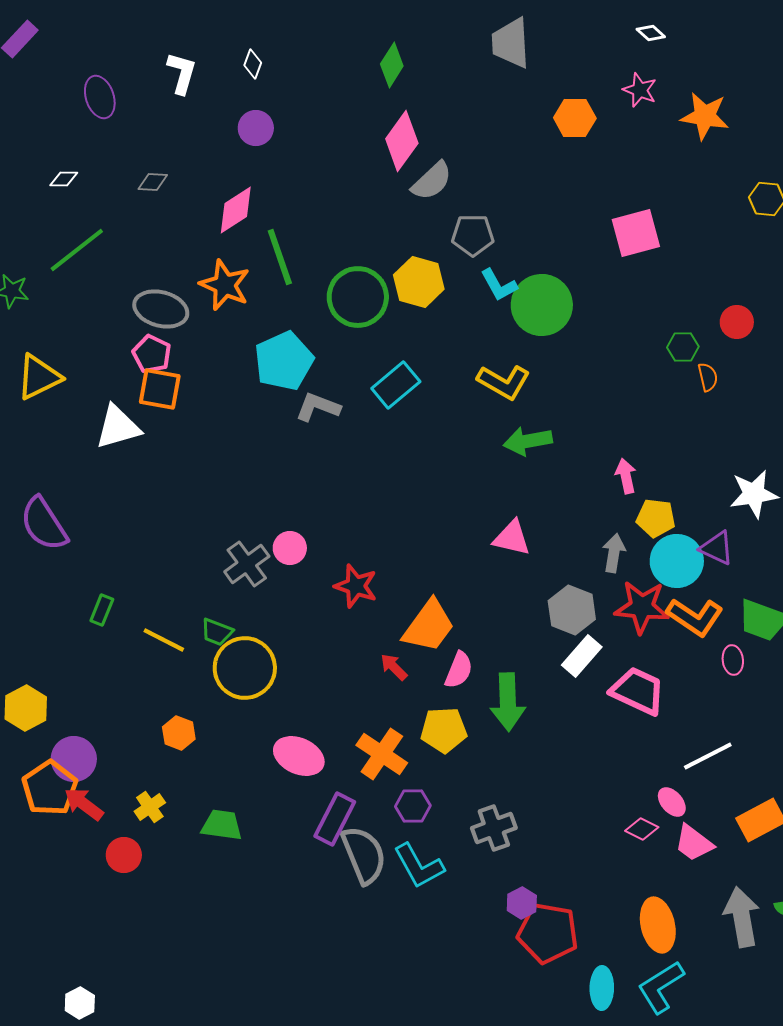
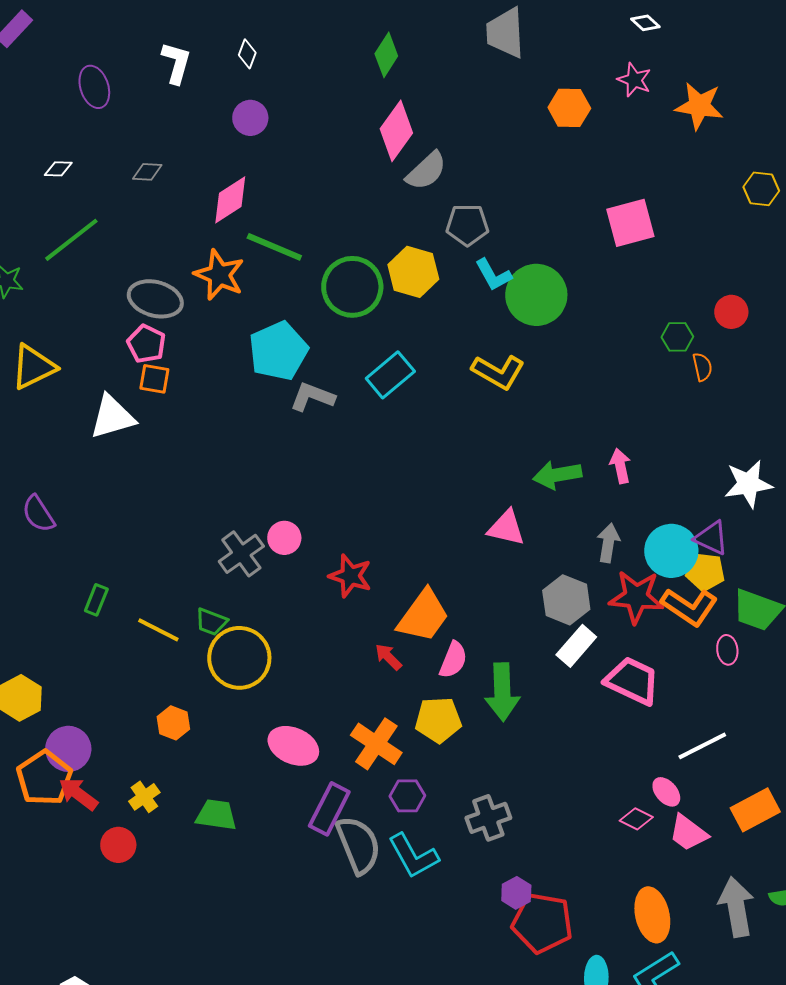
green line: (280, 257) -> (274, 247), turned -48
orange square: (160, 389) -> (154, 379), size x0.7
green arrow: (528, 441) -> (557, 475), moved
yellow pentagon: (656, 518) -> (705, 572), moved
purple semicircle: (44, 524) -> (38, 514), size x0.7

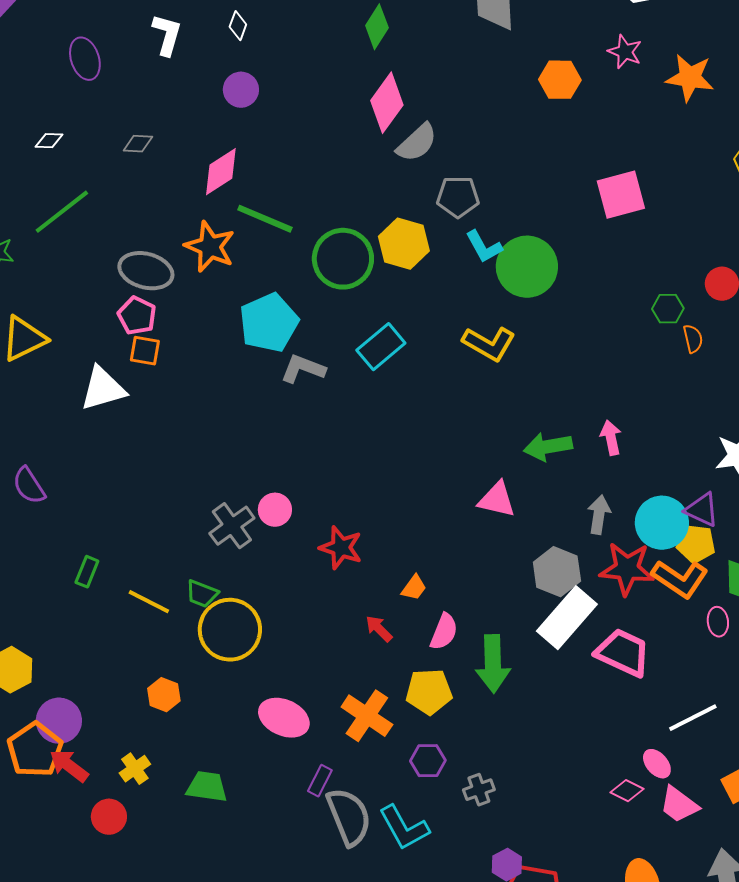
orange trapezoid: (423, 616) -> (414, 588), size x0.5
white rectangle: (576, 646) -> (567, 618), size x1.5
purple hexagon: (407, 796) -> (428, 761), moved
purple rectangle: (329, 809) -> (320, 781), size x0.6
gray cross: (488, 818) -> (479, 790), size x0.7

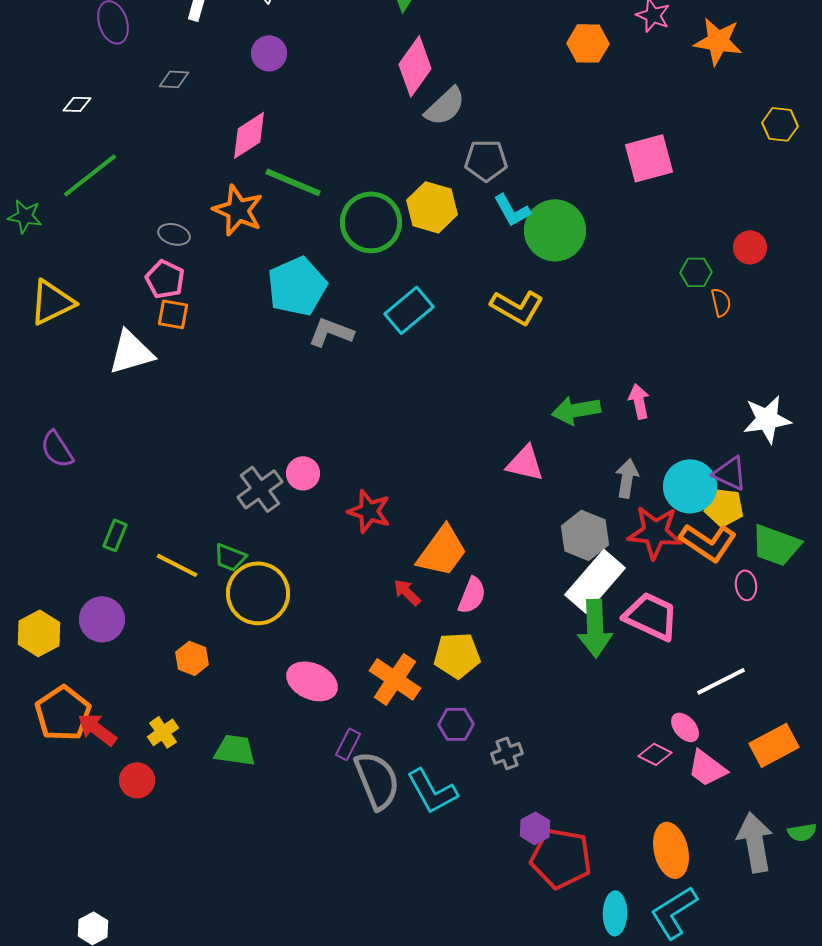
gray diamond: (138, 144) -> (174, 79), moved
gray ellipse: (146, 271) -> (174, 234), size x0.6
orange trapezoid: (414, 588) -> (442, 551), size x2.0
green arrow: (493, 664) -> (595, 628), moved
purple circle: (59, 721) -> (102, 619), moved

